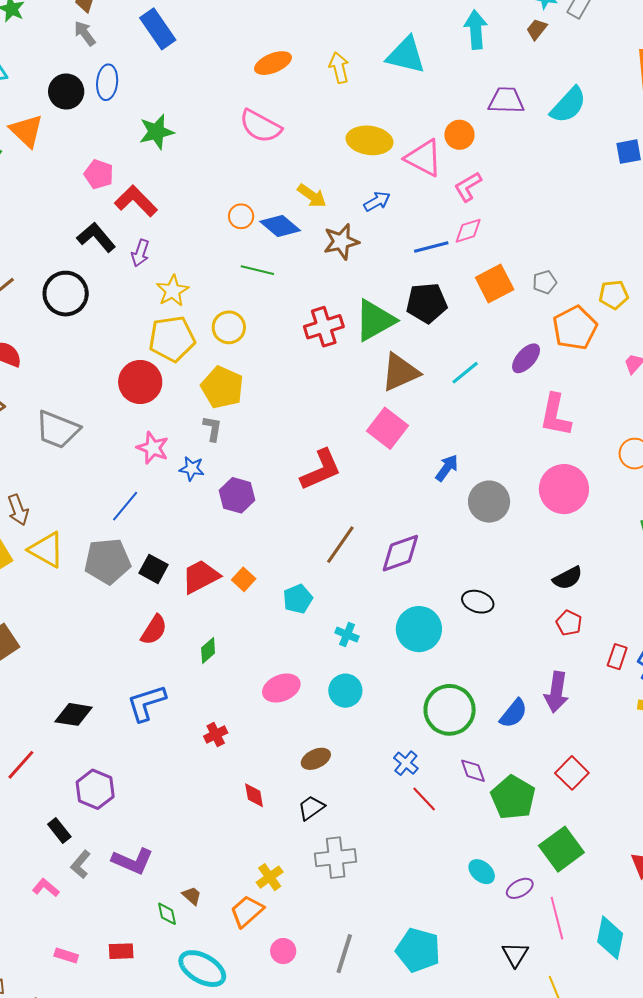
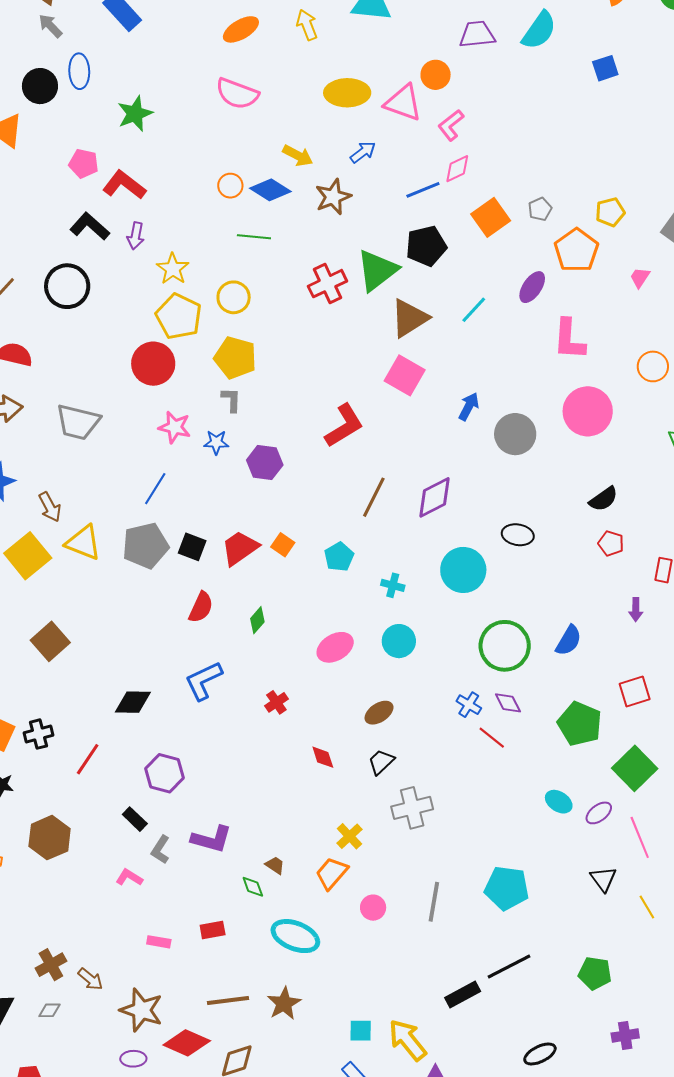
yellow pentagon: (172, 339) -> (179, 316), turned -30
purple arrow: (556, 692) -> (636, 610), moved, size x0.6
purple diamond: (473, 771) -> (508, 703), moved
red square: (572, 773) -> (635, 692), turned 36

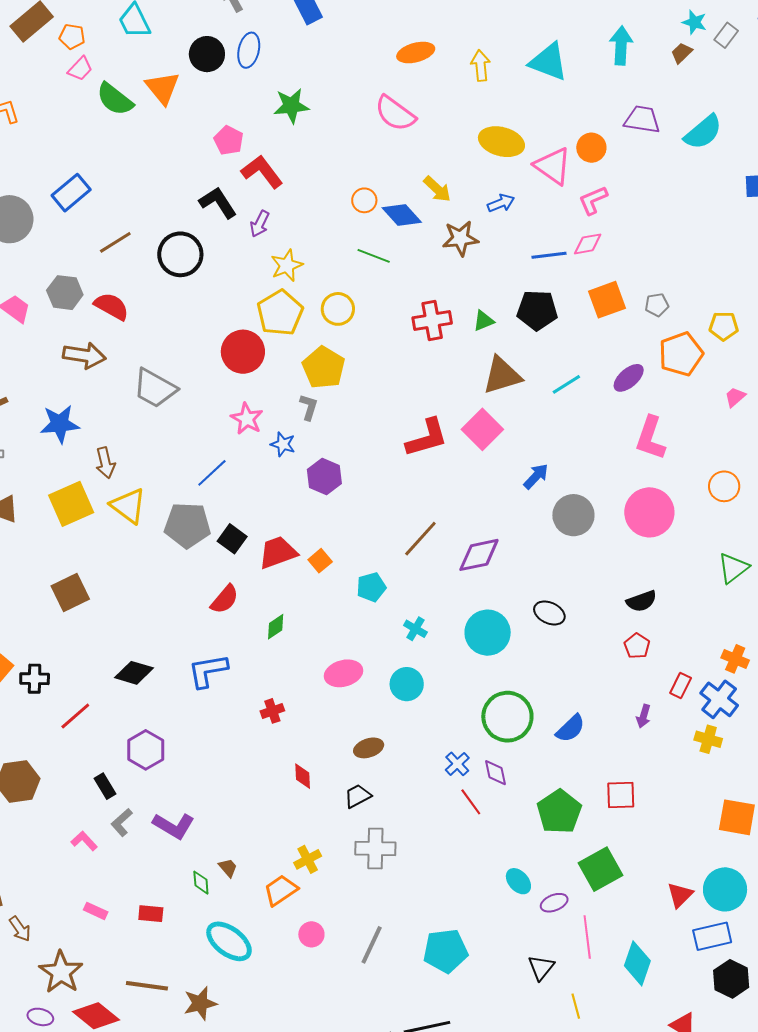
green triangle: (377, 270) -> (484, 321), size x0.5
red L-shape: (344, 426) -> (427, 438), moved
cyan pentagon: (507, 888) -> (445, 951), turned -30

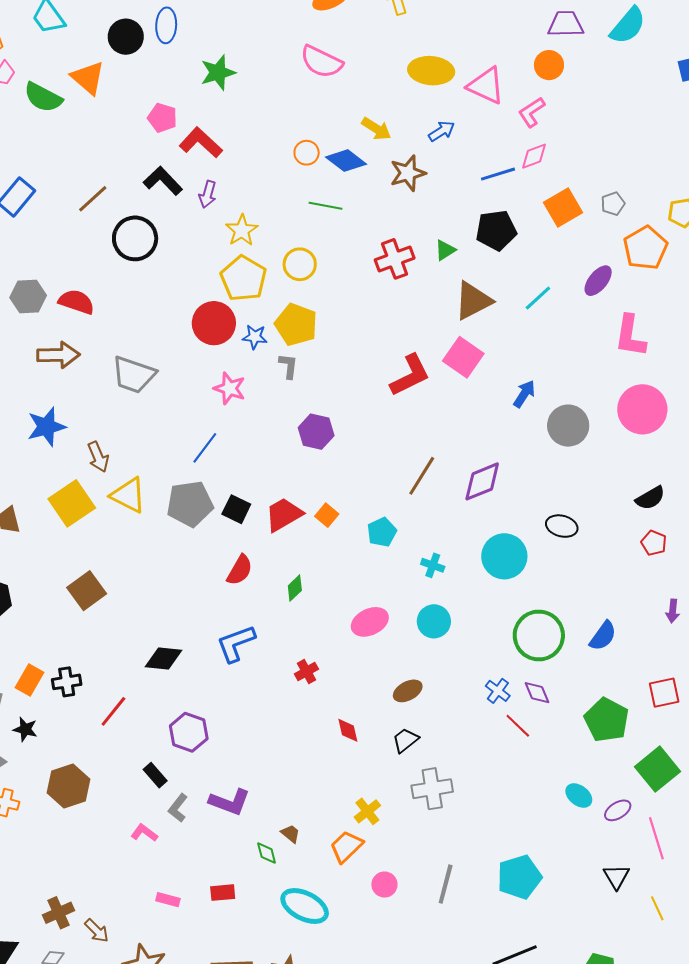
orange circle: (591, 148) -> (549, 65), moved
brown line: (115, 242) -> (93, 199), moved
blue star: (283, 444) -> (255, 337), moved

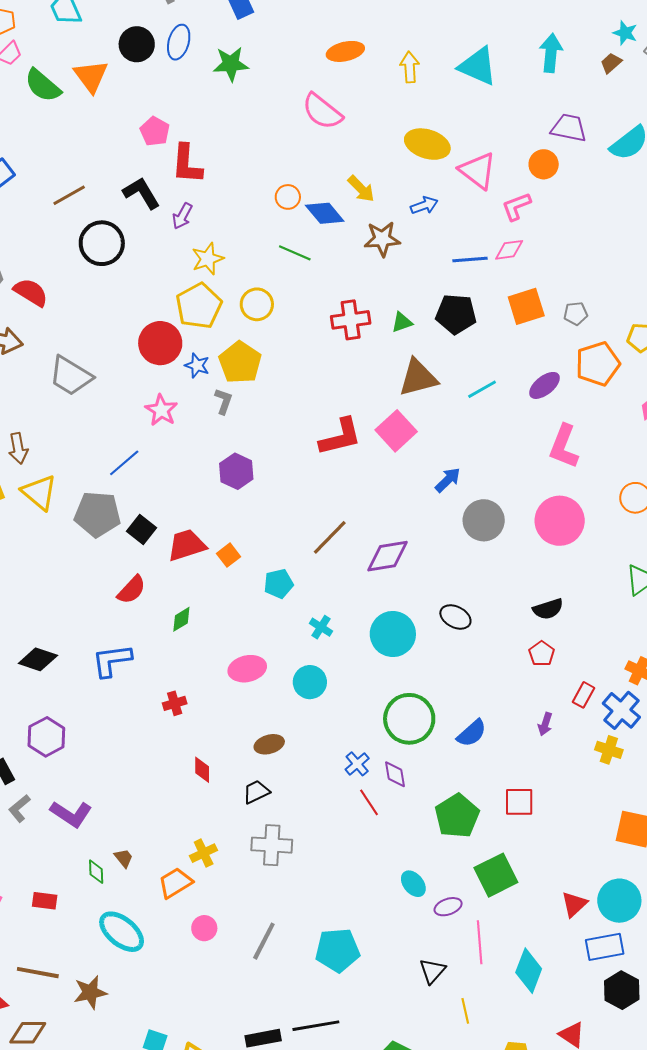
green star: (218, 73) -> (231, 64), moved
red L-shape: (201, 143) -> (187, 164), turned -141

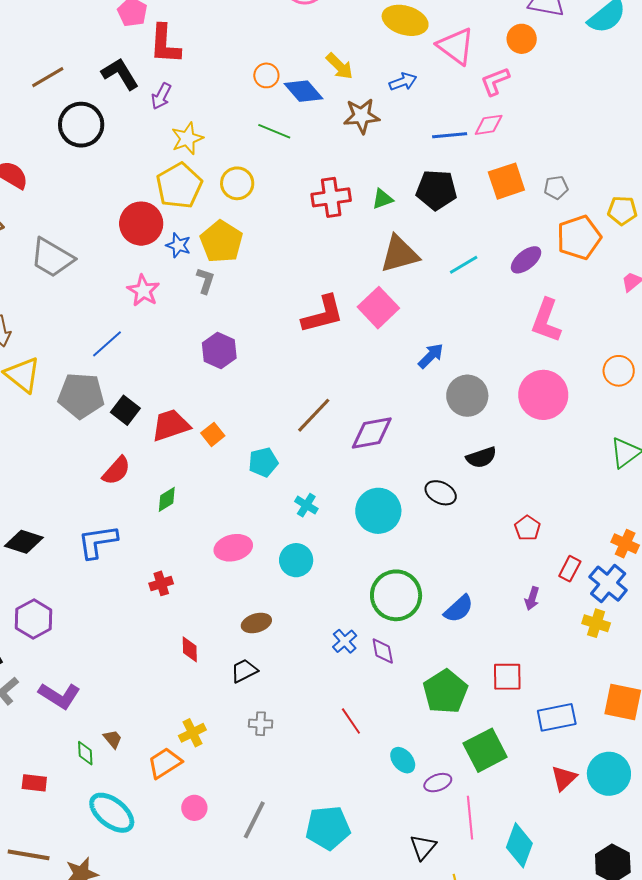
black semicircle: (548, 609) -> (481, 457), moved
red line: (369, 802) -> (351, 721), moved
gray cross: (272, 845) -> (261, 724), size x0.6
blue rectangle: (605, 947) -> (557, 717), moved

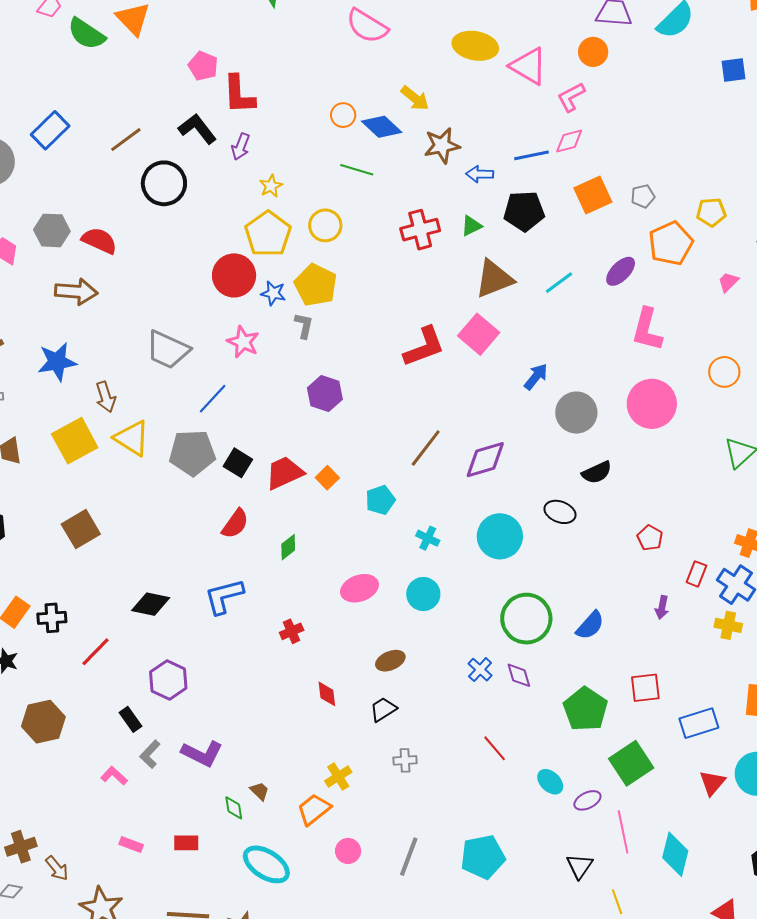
blue arrow: (403, 82) -> (480, 174), moved, turned -152
yellow star: (187, 138) -> (271, 186), size x0.7
gray trapezoid: (52, 258) -> (168, 350), moved

